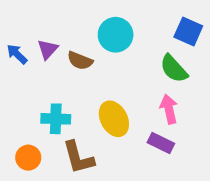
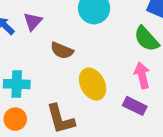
brown semicircle: (80, 61) -> (62, 51), moved
cyan cross: (56, 119) -> (17, 84), moved

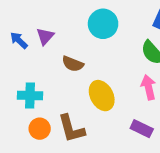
purple rectangle: (135, 106) -> (142, 129), moved
orange circle: (15, 119) -> (40, 129), moved

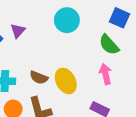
brown semicircle: (73, 64) -> (39, 77), moved

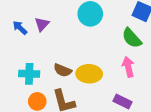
yellow ellipse: (66, 81) -> (89, 74), turned -60

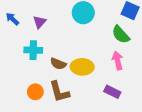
blue arrow: (20, 28) -> (12, 19), moved
cyan cross: (29, 74) -> (33, 50), moved

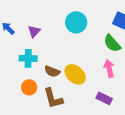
yellow ellipse: (82, 67) -> (75, 74), turned 40
orange circle: (35, 92) -> (29, 87), moved

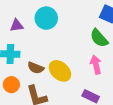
cyan circle: (76, 22) -> (46, 18), moved
purple triangle: (34, 31) -> (17, 25), turned 40

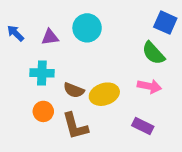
pink arrow: (96, 65) -> (149, 86), turned 114
yellow ellipse: (60, 71) -> (104, 94), turned -60

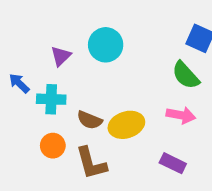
blue arrow: (15, 33) -> (19, 83), moved
purple triangle: (50, 37) -> (61, 56), turned -36

